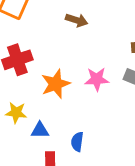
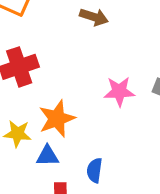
orange star: (56, 84) -> (57, 119), moved

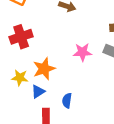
blue triangle: (47, 156) -> (38, 91), turned -32

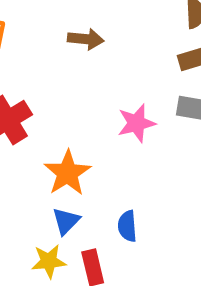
yellow star: (20, 78) -> (49, 261), moved

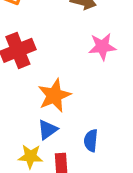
pink star: (136, 123) -> (102, 47), moved

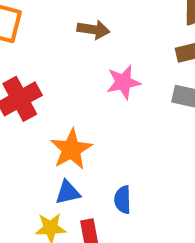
blue triangle: (48, 130) -> (68, 192), turned 30

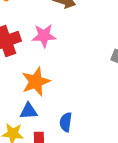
pink star: (123, 82) -> (44, 36), moved

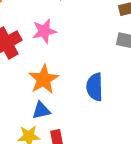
blue semicircle: (66, 122) -> (95, 87), moved, size x1.4

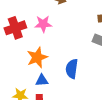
blue triangle: (41, 111) -> (42, 80), moved

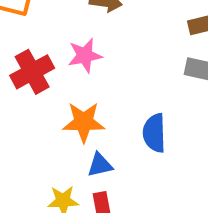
orange star: (37, 57) -> (84, 122), turned 30

